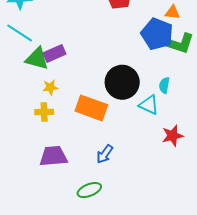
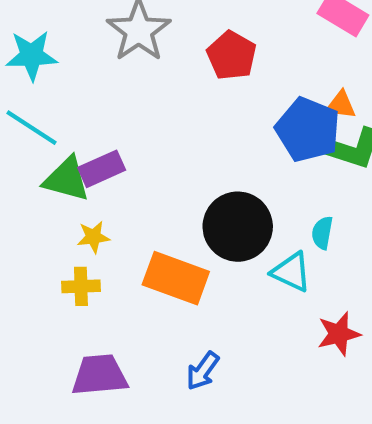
orange triangle: (172, 12) -> (341, 105), moved

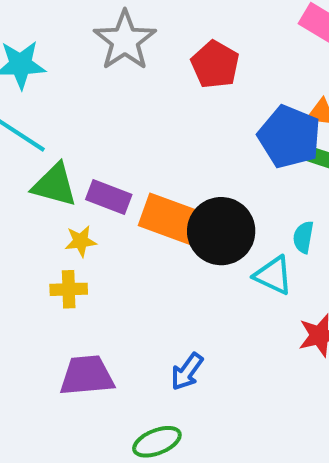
purple rectangle: (102, 169) -> (109, 197), moved, turned 45
orange rectangle: (176, 278) -> (171, 219), moved

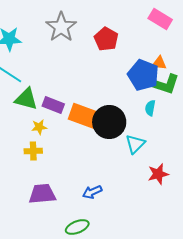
cyan semicircle: (303, 237) -> (150, 108), moved
cyan triangle: (273, 275) -> (135, 144), turned 50
blue arrow: (187, 372) -> (92, 192), turned 30

